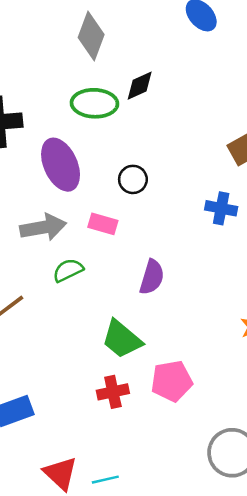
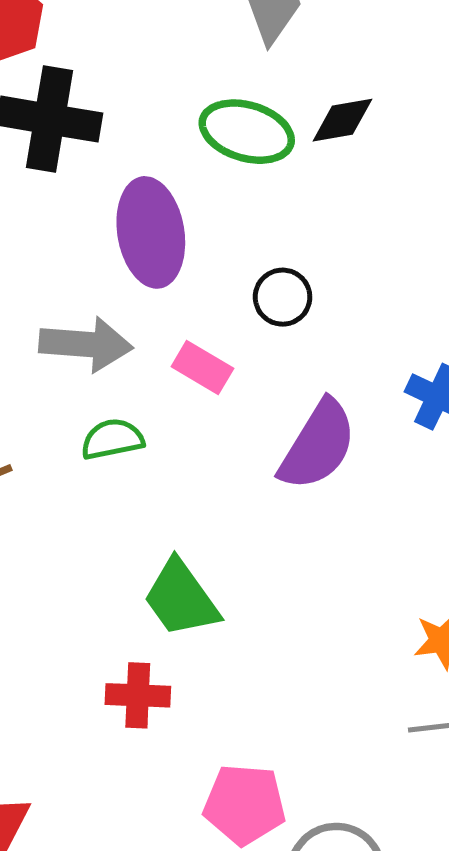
purple semicircle: (152, 277) -> (318, 445), moved, size x1.4
pink pentagon: (172, 381) -> (245, 804), moved

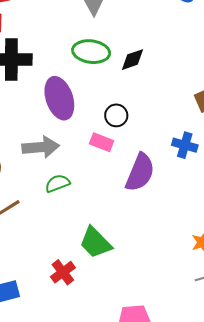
black diamond: (342, 120) -> (133, 60), moved
pink rectangle: (202, 367) -> (102, 142), moved
red cross: (138, 695) -> (63, 272), moved, turned -30

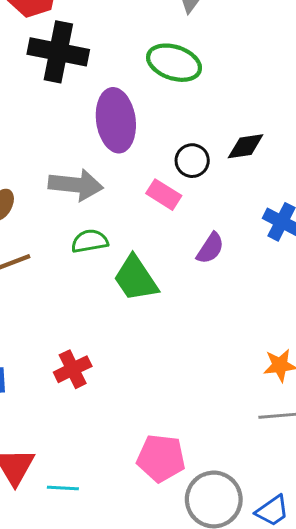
black diamond: (133, 60) -> (246, 146), moved
purple semicircle: (140, 172) -> (210, 248), size x0.6
green trapezoid: (95, 243) -> (136, 279), moved

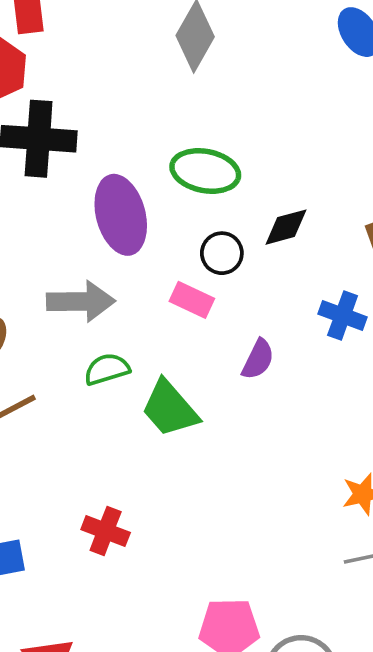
green ellipse: (174, 63) -> (205, 171), moved
red cross: (73, 369) -> (106, 531), turned -36

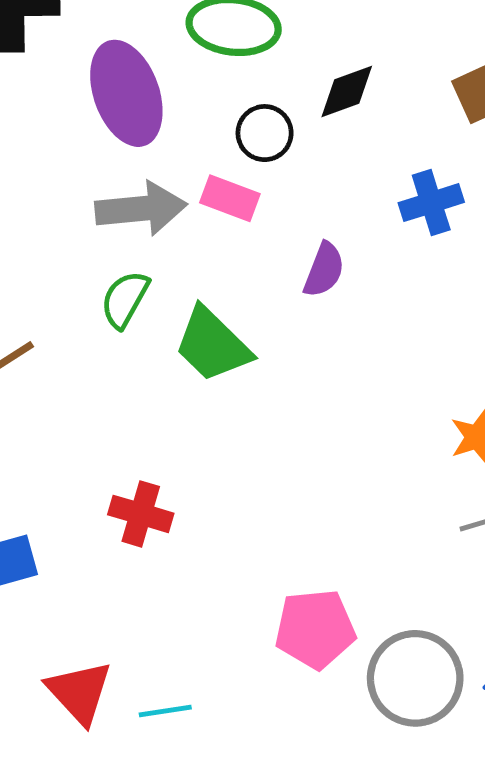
gray arrow: (81, 301) -> (141, 209), moved
blue cross: (343, 316) -> (431, 203), turned -33
green semicircle: (107, 369) -> (125, 299), turned -39

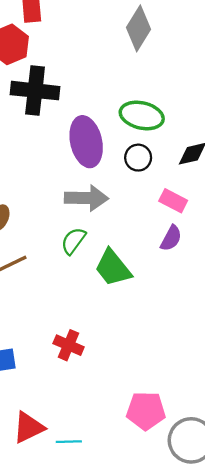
black circle: (265, 133) -> (138, 158), moved
pink rectangle: (230, 198) -> (173, 201), moved
red triangle: (79, 692) -> (29, 427), turned 40

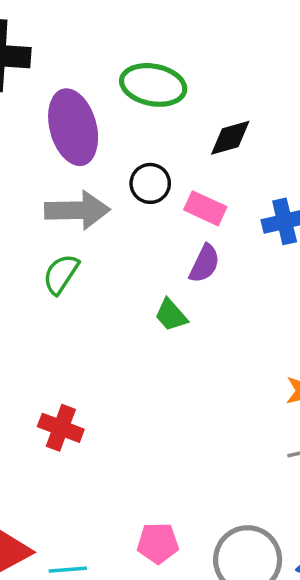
black circle: (138, 158) -> (150, 183), moved
green trapezoid: (113, 268) -> (171, 315), moved, size x0.6
pink pentagon: (146, 411) -> (158, 543), moved, size x0.7

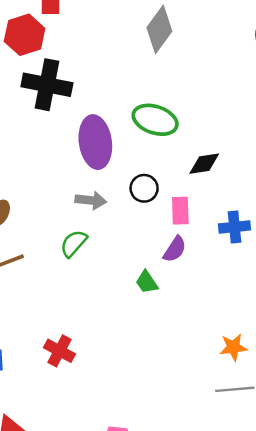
pink rectangle: (205, 208) -> (180, 211), turned 56
gray arrow: (77, 210) -> (91, 200), size x0.7

